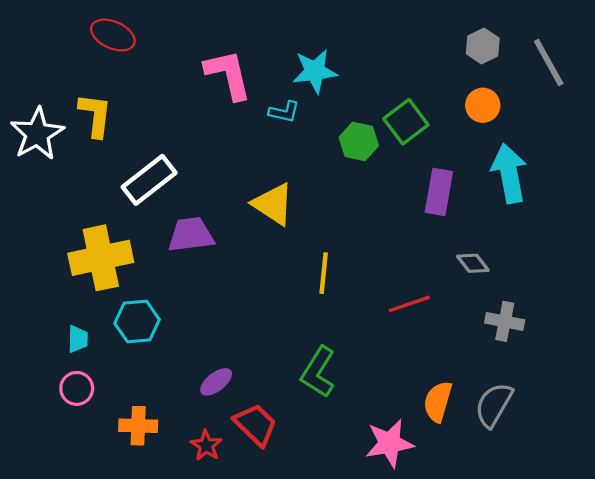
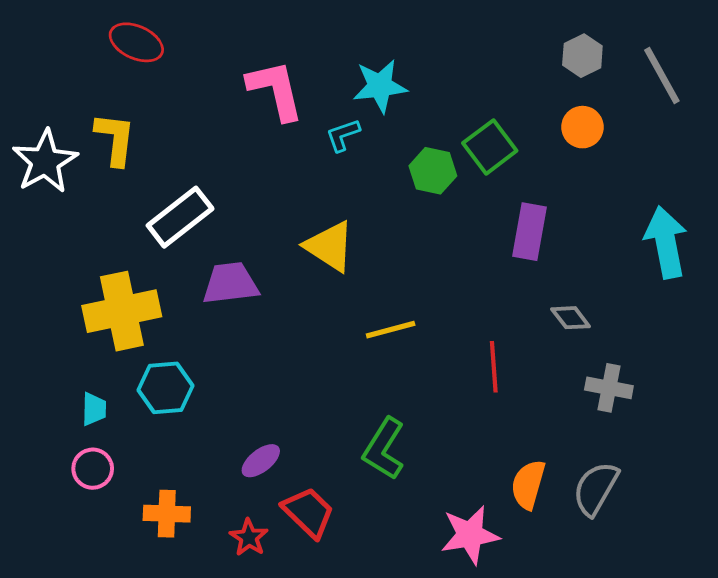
cyan L-shape: (284, 112) -> (343, 135), turned 148
cyan arrow: (509, 173) -> (666, 242), moved
yellow line: (324, 273) -> (391, 330), turned 69
red line: (409, 304) -> (494, 367), turned -75

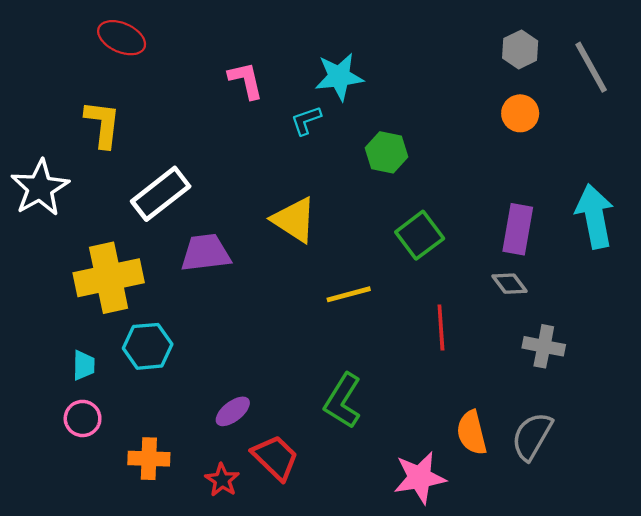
pink L-shape: (275, 90) -> (246, 80), size x0.7
green square: (490, 147) -> (420, 235), moved
white star: (45, 162) -> (40, 188), moved
purple rectangle: (530, 232) -> (518, 229), moved
orange semicircle: (528, 485) -> (472, 433), turned -30

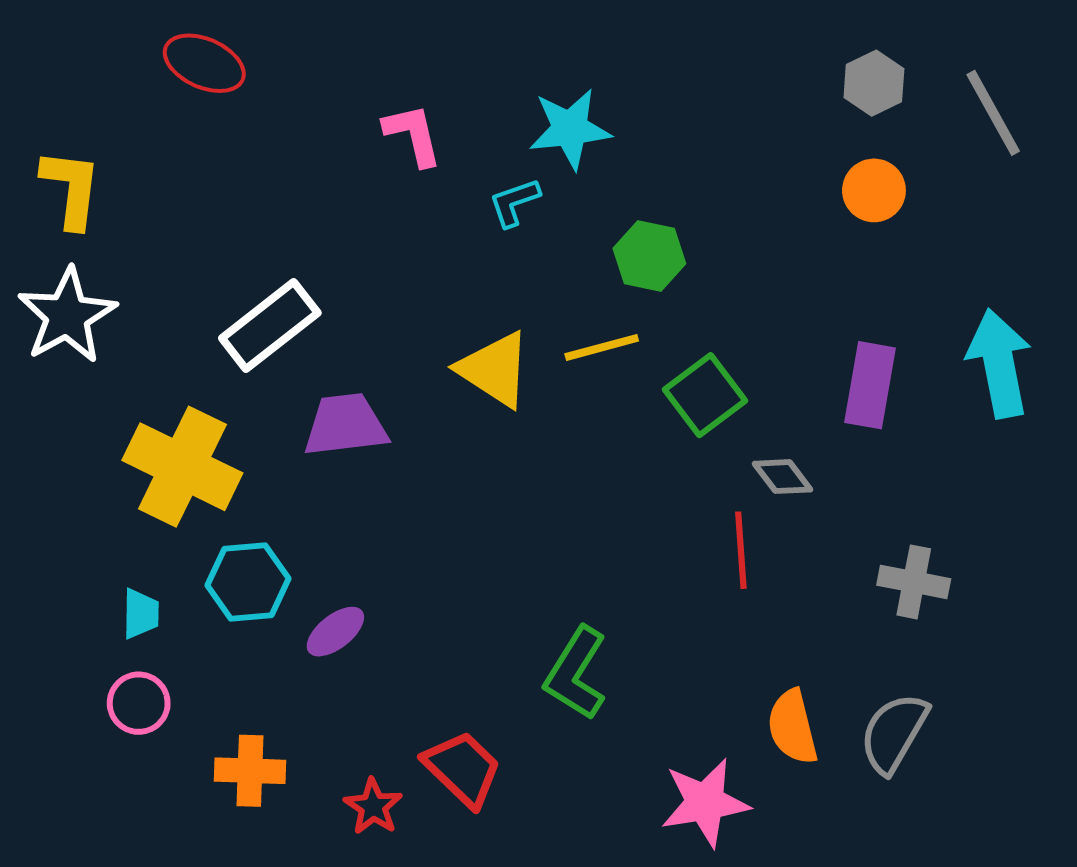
yellow L-shape: (103, 124) -> (71, 188), moved
yellow cross: (109, 278) -> (182, 467), turned 38
gray diamond: (510, 284) -> (783, 477), moved
yellow line: (349, 294) -> (602, 347), moved
purple ellipse: (233, 411) -> (335, 632), moved

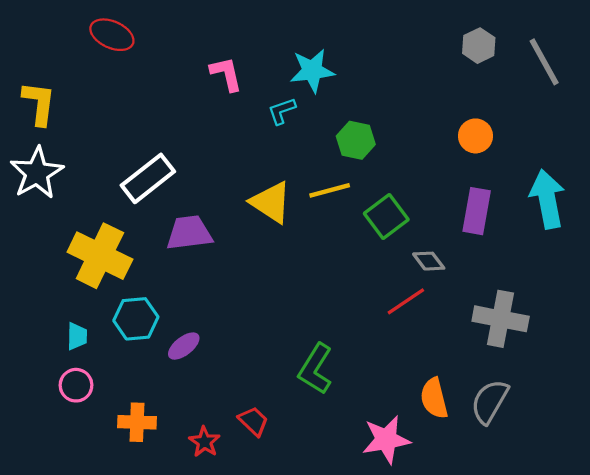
orange circle: (874, 190) -> (475, 136), moved
red line: (741, 550) -> (406, 301), turned 60
gray cross: (914, 582) -> (501, 319), size x1.4
red trapezoid: (463, 769) -> (253, 421), size x0.7

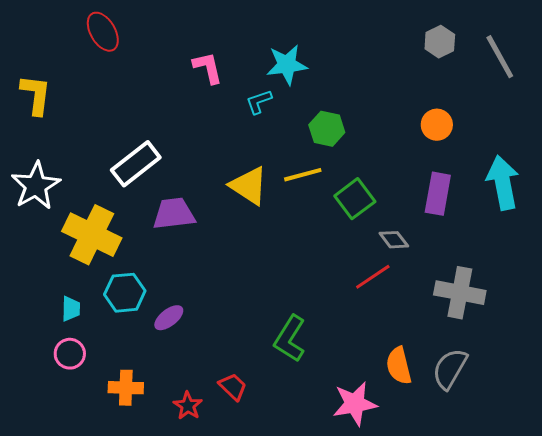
red ellipse: (112, 35) -> (103, 32), turned 36
white star: (37, 173) -> (36, 186), moved

